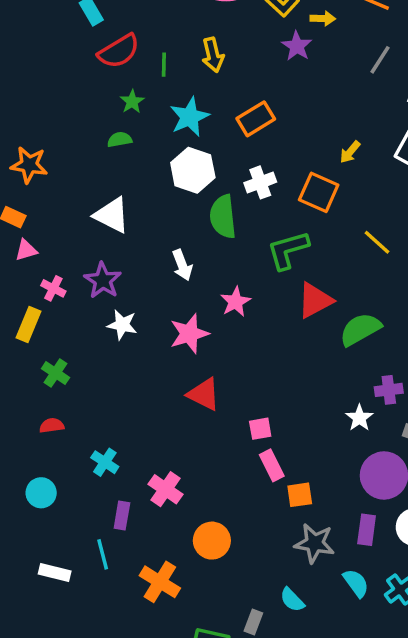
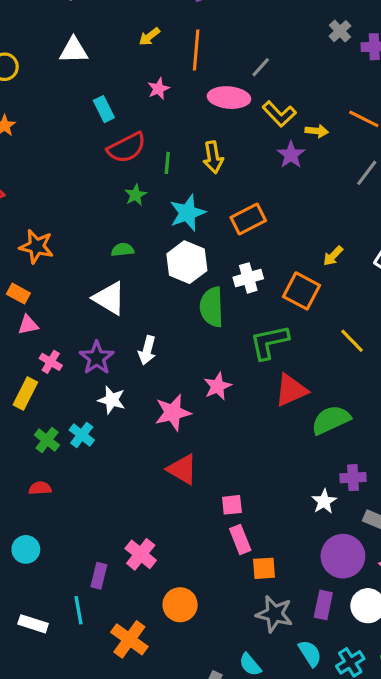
green semicircle: (120, 140) -> (123, 250), moved
white arrow: (182, 265) -> (147, 350), moved, turned 32
cyan cross: (105, 462) -> (82, 435), moved

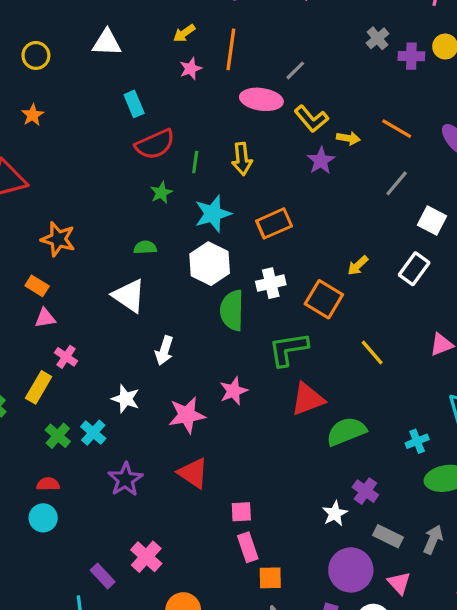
pink star: (158, 89) -> (191, 69), moved
purple star: (97, 358) -> (125, 479), moved
purple cross: (353, 478) -> (365, 491), turned 35
cyan circle: (26, 549) -> (43, 518), moved
purple rectangle: (99, 576) -> (103, 576), turned -60

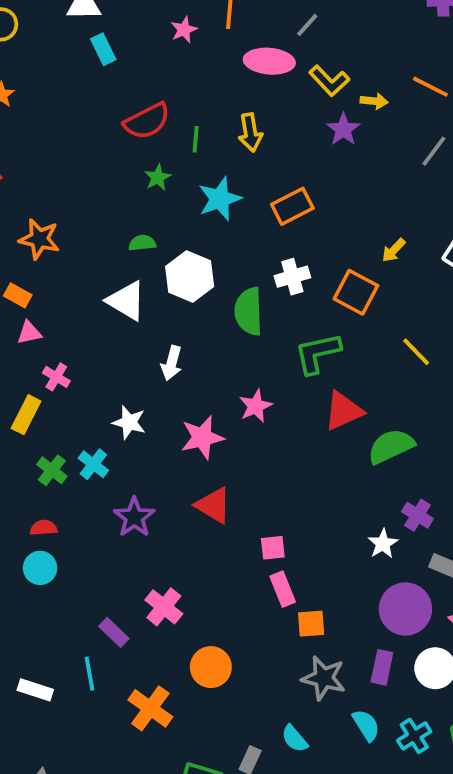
cyan rectangle: (134, 104) -> (103, 49), moved
white hexagon: (210, 264) -> (190, 277), moved

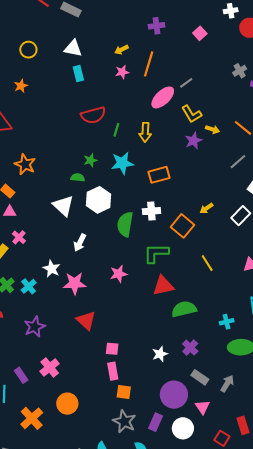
pink ellipse: (269, 61) -> (163, 97), turned -60
green star: (158, 177) -> (90, 160), moved
pink star: (202, 437) -> (75, 283), moved
purple star: (134, 517) -> (35, 327), moved
white star: (383, 544) -> (160, 354), moved

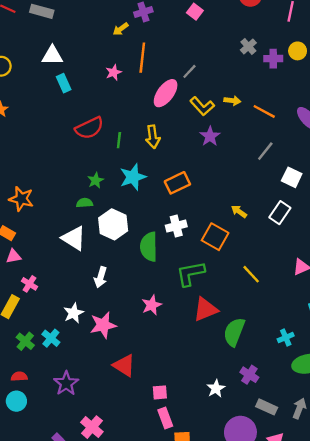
yellow arrow: (121, 50) -> (121, 29), moved
yellow arrow: (212, 129) -> (232, 101), moved
yellow arrow: (206, 208) -> (239, 211), turned 80
white star: (52, 269) -> (74, 313), turned 30
green semicircle: (184, 309) -> (234, 332), turned -45

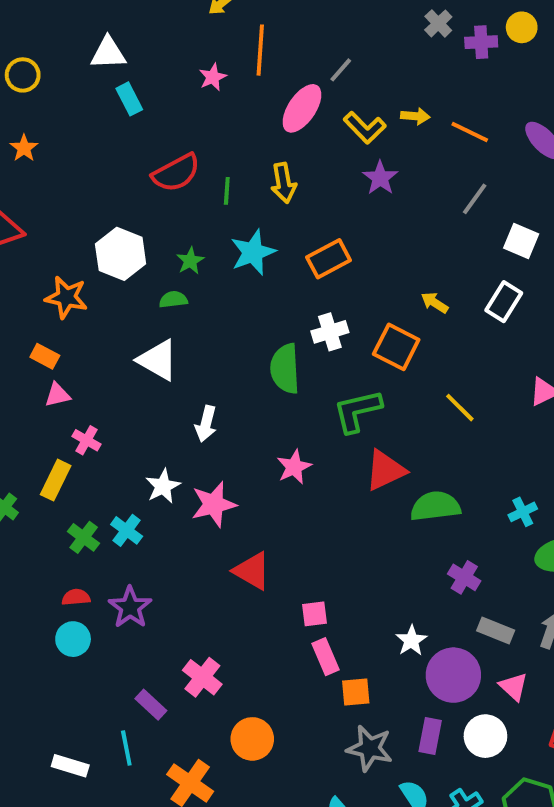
white hexagon: (113, 224) -> (121, 254), moved
green semicircle: (234, 332) -> (435, 506), turned 64
purple star: (66, 383) -> (130, 607), moved
white star: (216, 389) -> (411, 641), moved

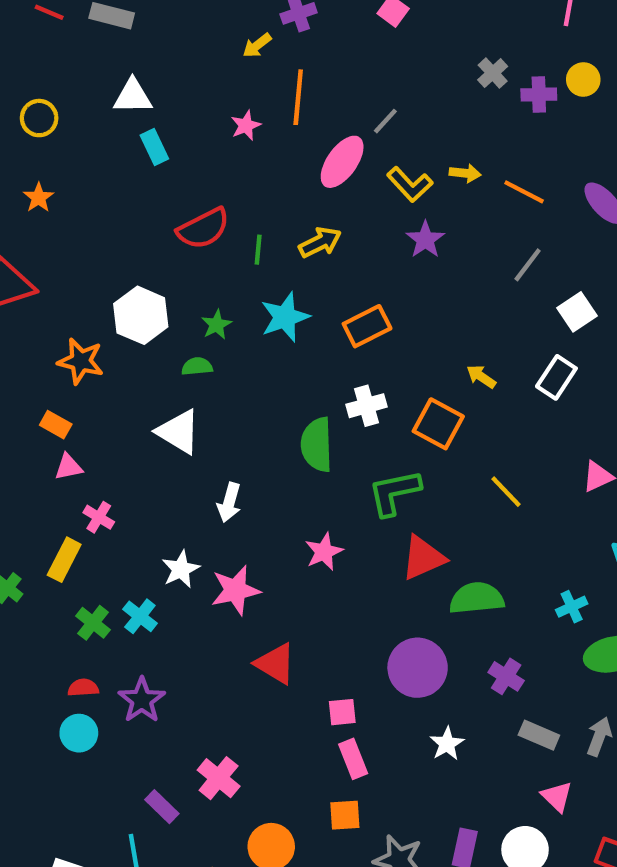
yellow arrow: (284, 183) -> (320, 242), turned -108
white square: (521, 241) -> (577, 312), turned 32
purple circle: (453, 675) -> (418, 668), moved
orange square: (356, 692) -> (345, 815), moved

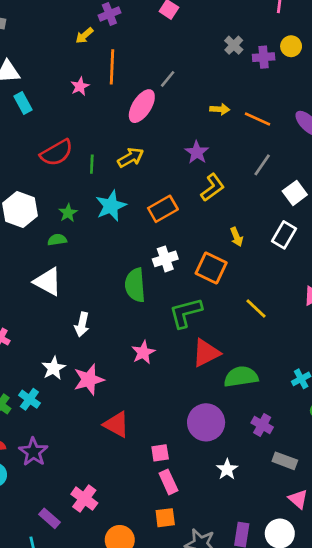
yellow L-shape: (410, 184) -> (213, 188), moved, turned -80
yellow arrow: (481, 377) -> (237, 237), turned -144

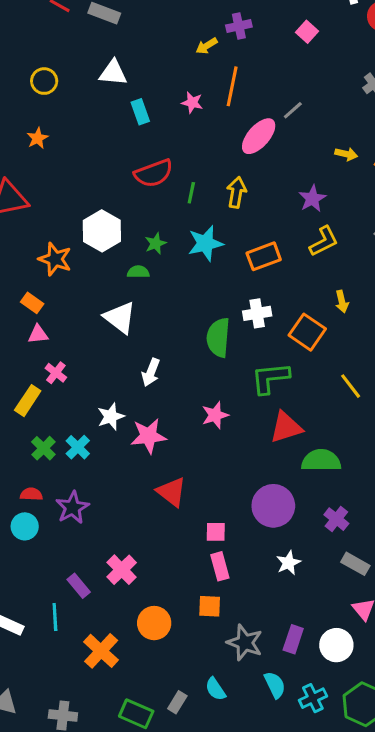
pink star: (80, 86) -> (192, 103), turned 30
cyan rectangle: (23, 103) -> (140, 112), moved
yellow arrow: (131, 158) -> (236, 192), turned -60

